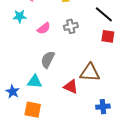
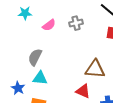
gray semicircle: (48, 59) -> (35, 57), moved
red triangle: (71, 87) -> (83, 91), moved

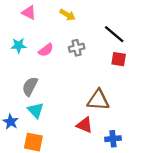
cyan star: (25, 13) -> (19, 45), moved
cyan triangle: (40, 78) -> (36, 110), turned 42

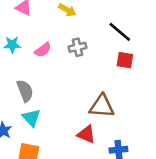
gray semicircle: (30, 86) -> (25, 91), turned 132

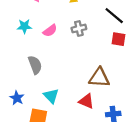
cyan triangle: (31, 118) -> (51, 96), moved

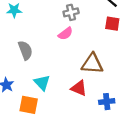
pink semicircle: (50, 31) -> (65, 34), moved

